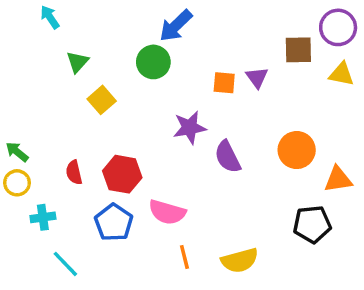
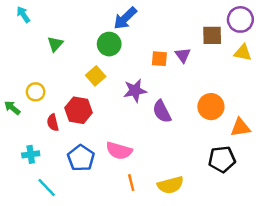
cyan arrow: (50, 17) -> (23, 15), moved
yellow square: (102, 100) -> (96, 76), moved
red hexagon: (122, 174) -> (78, 110), moved
yellow circle: (17, 183) -> (36, 92), moved

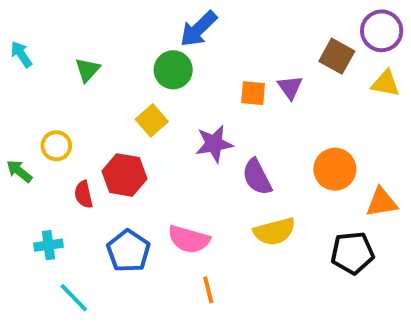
cyan arrow: (23, 15) -> (21, 54), moved
brown square: (212, 35) -> (337, 56), turned 30
yellow semicircle: (170, 185) -> (274, 231), moved

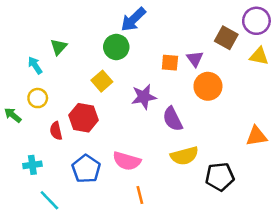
cyan arrow: (21, 54) -> (35, 65), moved
orange circle: (335, 169) -> (208, 86), moved
black pentagon: (352, 253) -> (220, 177), moved

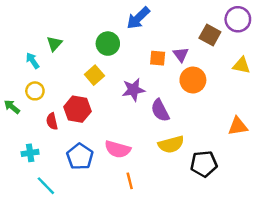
blue arrow: (133, 19) -> (138, 18), moved
yellow triangle: (259, 56) -> (241, 65), moved

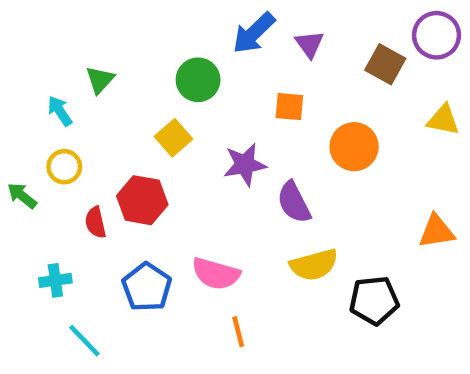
purple triangle: (181, 54) -> (309, 44), moved

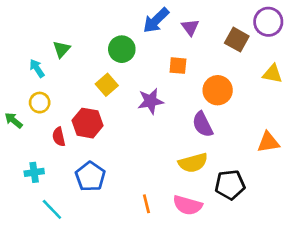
purple semicircle: (294, 202) -> (203, 124), moved
pink semicircle: (216, 274) -> (188, 205), moved

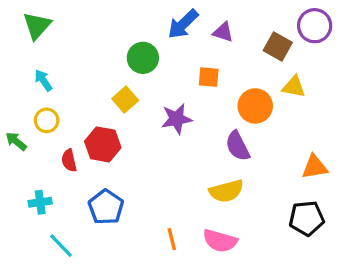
purple triangle: (190, 27) -> (223, 32), turned -36
green triangle: (62, 49) -> (37, 26), moved, size x1.4
yellow triangle: (272, 74) -> (294, 87), moved
black pentagon: (230, 185) -> (307, 218), moved

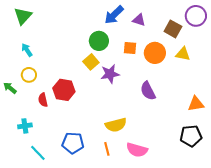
green circle: (143, 58) -> (99, 41), moved
yellow square: (125, 100) -> (91, 62), moved
orange circle: (255, 106) -> (155, 53), moved
yellow semicircle: (226, 191) -> (116, 125), moved
blue pentagon: (106, 207) -> (73, 143), moved, turned -30

